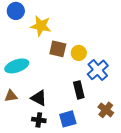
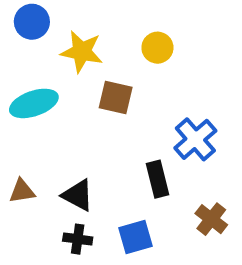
yellow circle: (79, 53) -> (157, 48), moved
cyan ellipse: (17, 66) -> (34, 103), moved

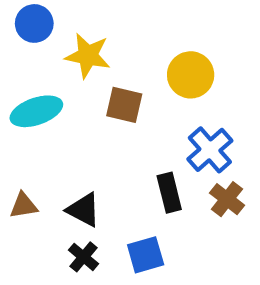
yellow circle: (157, 48) -> (191, 75), moved, size x1.4
brown cross: (211, 219) -> (227, 199), moved
black cross: (78, 239) -> (84, 257), turned 32

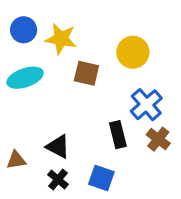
blue circle: (34, 23) -> (24, 30), moved
brown triangle: (24, 206) -> (16, 160), moved
blue square: (146, 255) -> (101, 178), turned 35

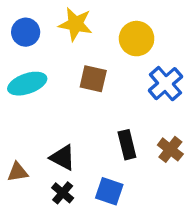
yellow star: (61, 39) -> (75, 24), moved
yellow circle: (133, 52) -> (137, 39), moved
blue cross: (146, 105) -> (165, 84), moved

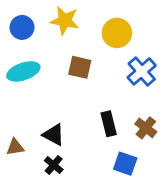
blue square: (109, 191) -> (125, 164), moved

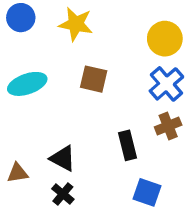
blue circle: (22, 27) -> (21, 18), moved
yellow circle: (117, 33) -> (165, 39), moved
brown cross: (146, 128) -> (168, 126), moved, turned 30

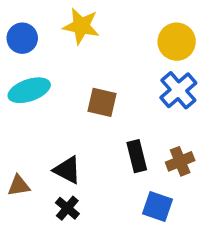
blue circle: (21, 18) -> (22, 38), moved
brown square: (94, 79) -> (102, 102), moved
brown cross: (168, 126) -> (180, 161), moved

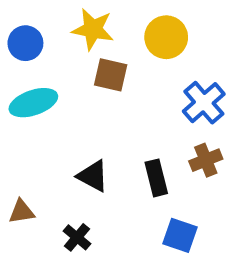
yellow circle: (177, 42) -> (166, 37), moved
brown square: (102, 102) -> (111, 75), moved
brown cross: (180, 161) -> (206, 160), moved
black triangle: (67, 170) -> (93, 176), moved

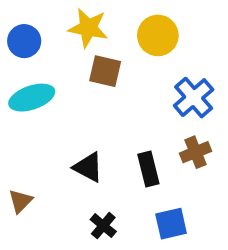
brown triangle: (21, 212) -> (20, 201), turned -36
blue square: (180, 235) -> (171, 224), turned -32
black cross: (77, 237) -> (103, 226), moved

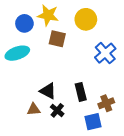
blue circle: (24, 41) -> (24, 23), moved
brown cross: (195, 152) -> (106, 103), moved
brown triangle: (20, 201) -> (34, 109), moved, turned 40
black cross: (103, 226) -> (57, 110), moved

